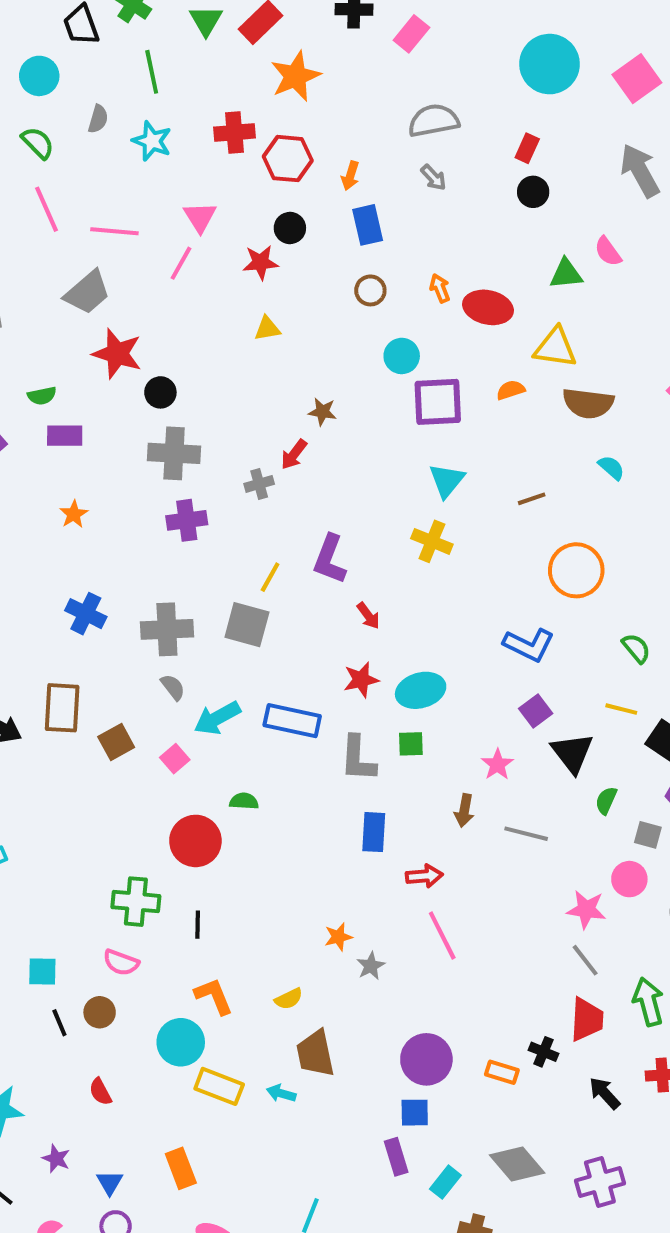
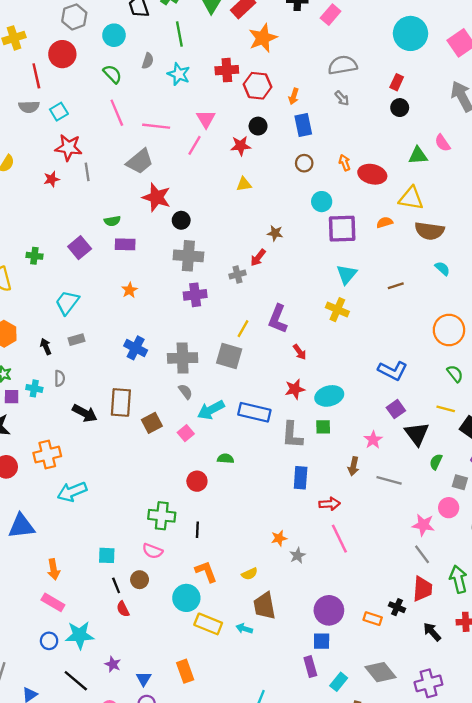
orange circle: (576, 570) -> (449, 330), moved
red circle: (195, 841) -> (197, 481), size x0.7
red semicircle: (100, 1092) -> (123, 609), moved

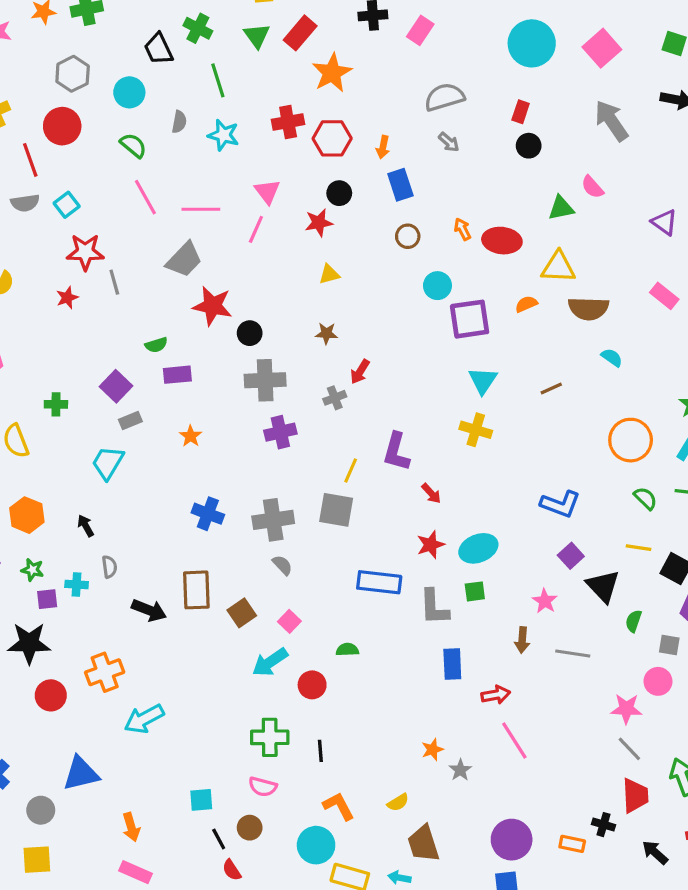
brown star: (275, 233) -> (326, 333), moved
gray rectangle: (77, 340) -> (130, 421), moved
cyan arrow: (211, 410) -> (270, 662), moved

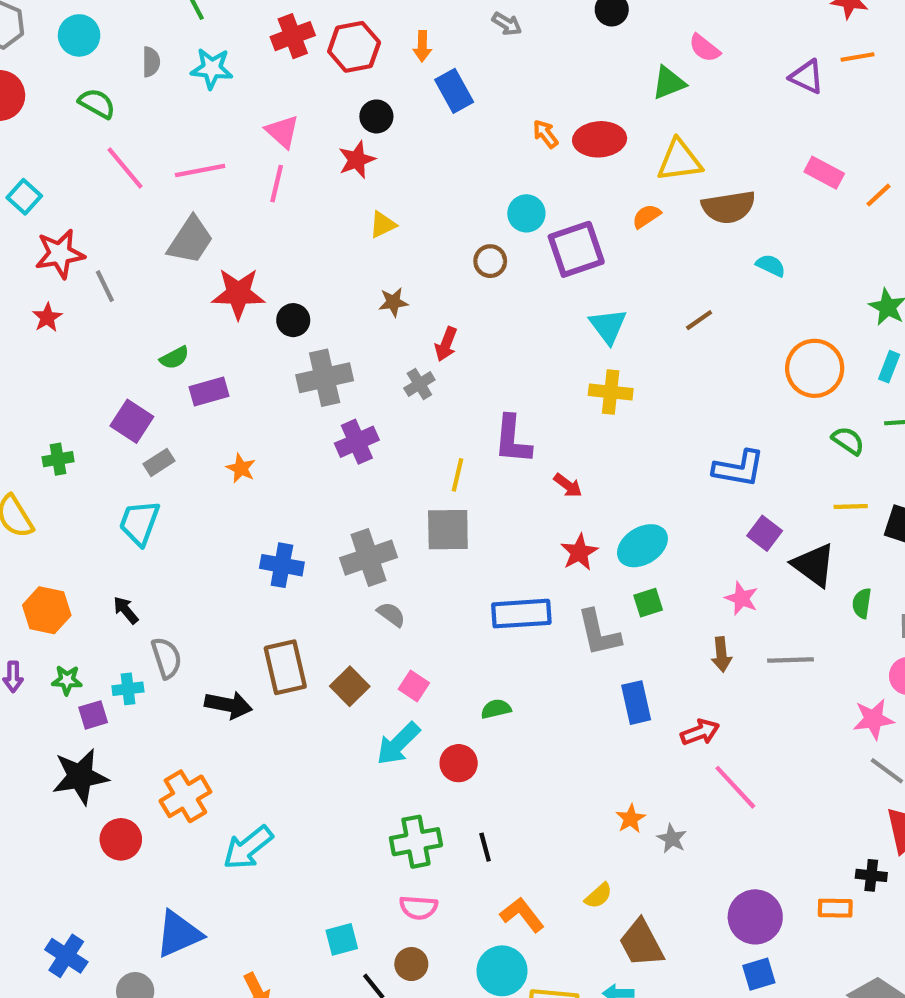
brown circle: (408, 236) -> (490, 261), moved
gray semicircle: (109, 567) -> (166, 658), size x1.4

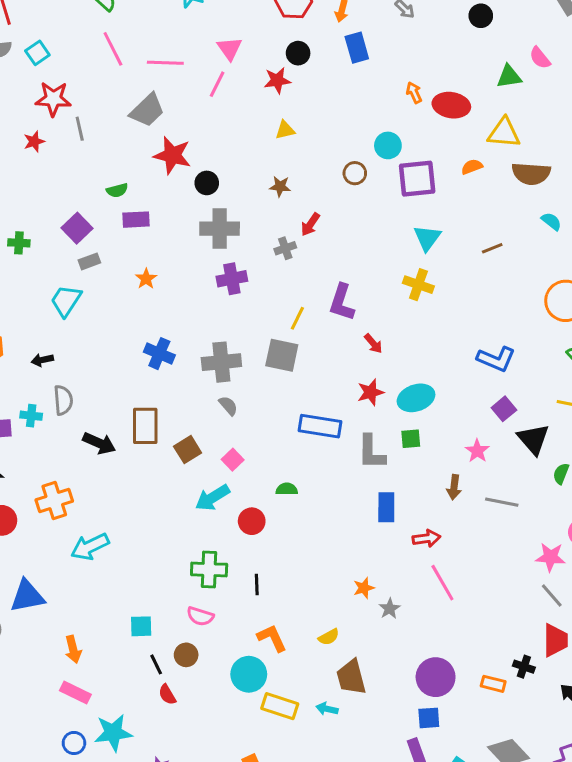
black arrow: (126, 610) -> (42, 360), turned -75

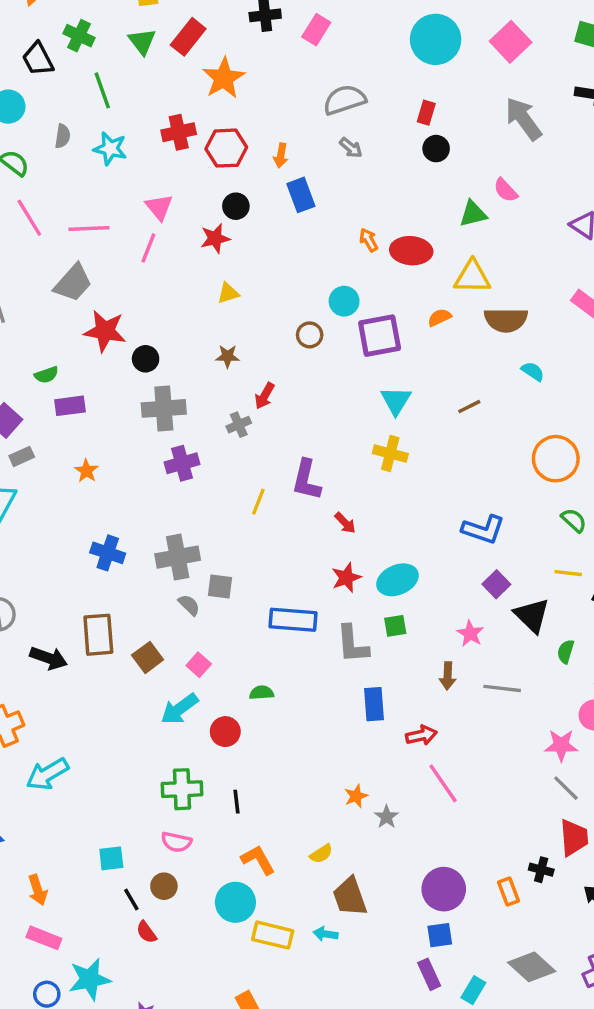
gray square: (282, 355) -> (220, 586), moved, size x0.7
orange rectangle: (493, 684) -> (509, 892), turned 60

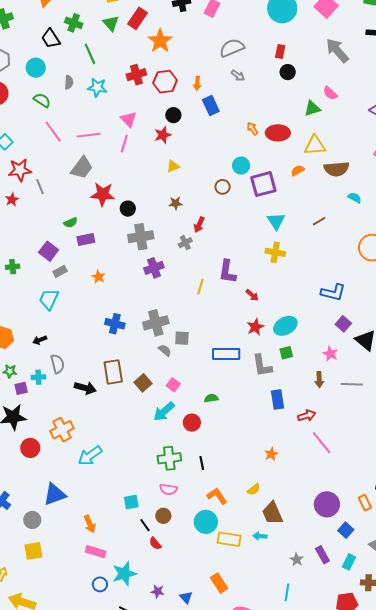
gray star: (386, 817) -> (297, 560), moved
blue square: (440, 935) -> (346, 530), moved, turned -35

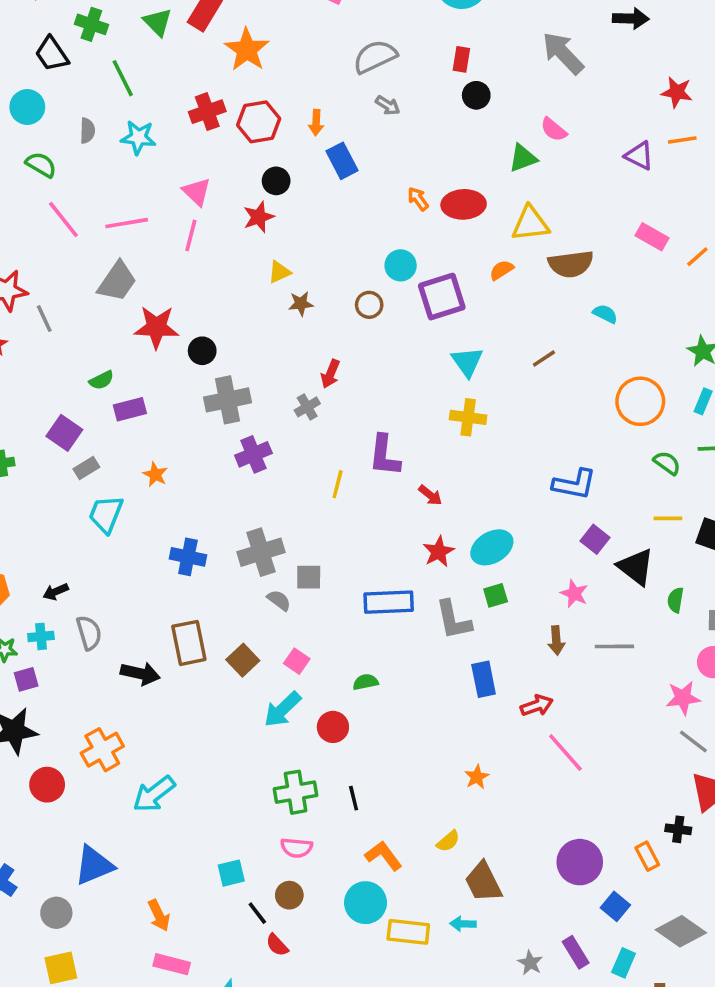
brown star: (176, 203) -> (301, 304), moved
cyan trapezoid: (49, 299) -> (106, 514), moved
cyan cross: (38, 377) -> (41, 636), moved

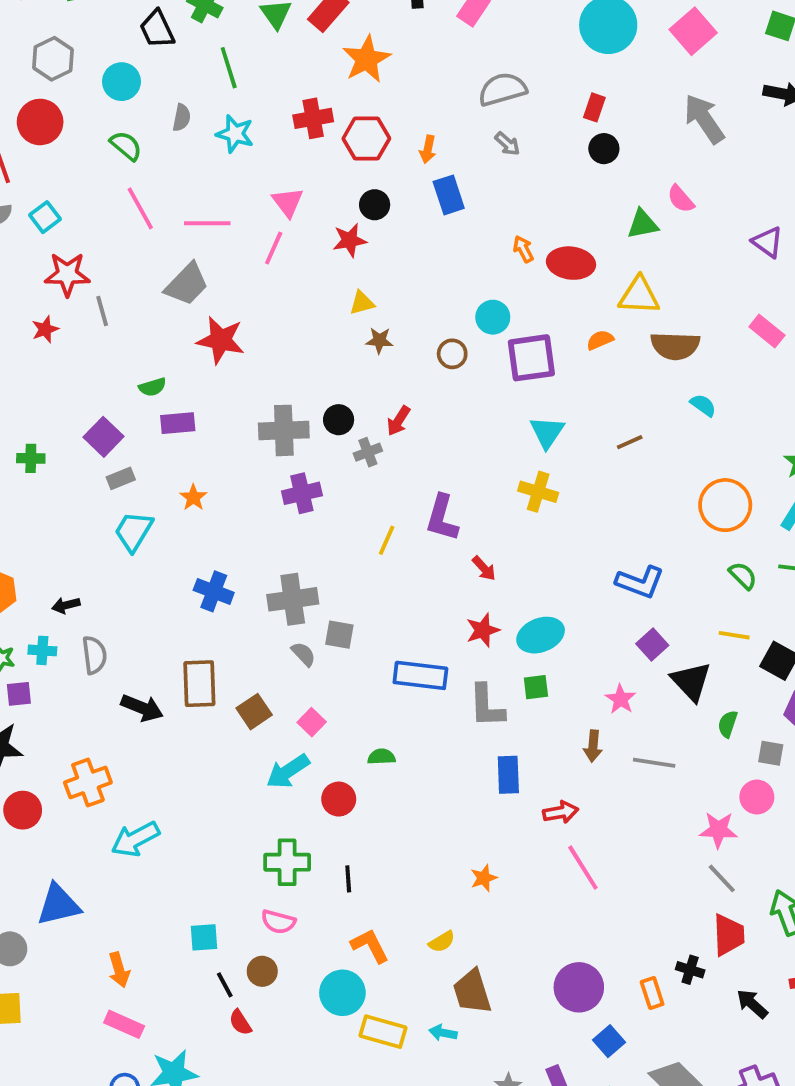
black circle: (202, 351) -> (339, 420), moved

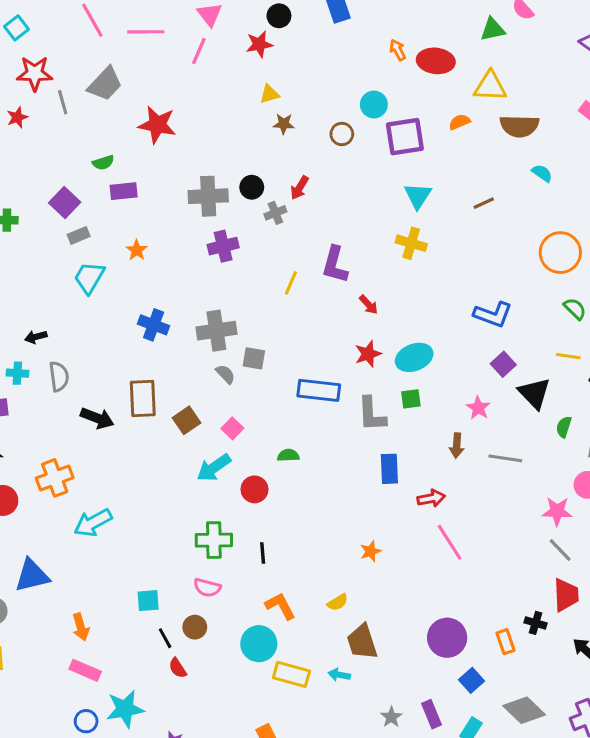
gray trapezoid: (187, 284) -> (105, 84), moved

